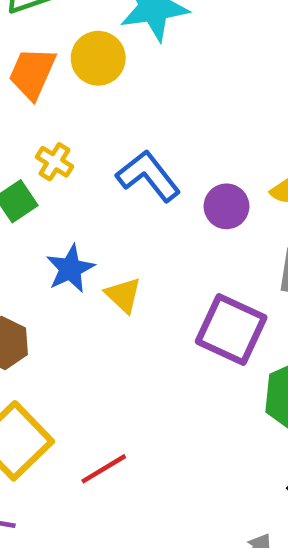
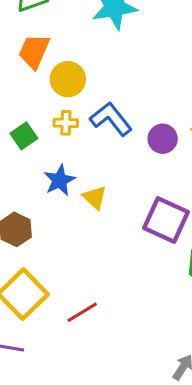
yellow circle: (98, 58) -> (68, 79), moved
yellow cross: (55, 162) -> (66, 123), moved, turned -30

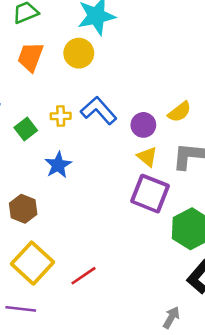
yellow circle: (68, 79) -> (79, 53), moved
yellow triangle: (95, 198) -> (147, 157), moved

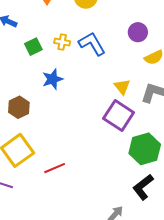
purple circle: (143, 125) -> (138, 32), moved

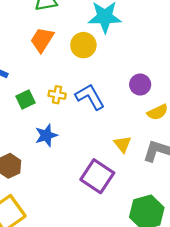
purple square: (119, 115) -> (97, 176), moved

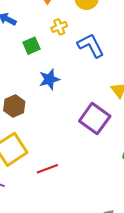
yellow cross: (57, 95) -> (59, 27), moved, turned -35

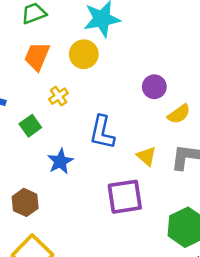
blue L-shape: (91, 45) -> (102, 132), moved, turned -128
purple square: (95, 119) -> (125, 197), turned -32

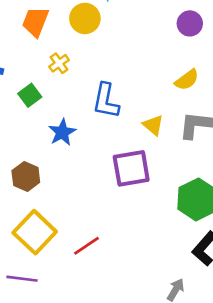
purple circle: (154, 87) -> (190, 23), moved

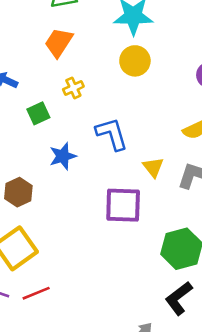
yellow circle: (85, 18) -> (135, 61), moved
blue L-shape: (106, 101) -> (112, 134), turned 141
red line: (87, 246) -> (36, 293), moved

